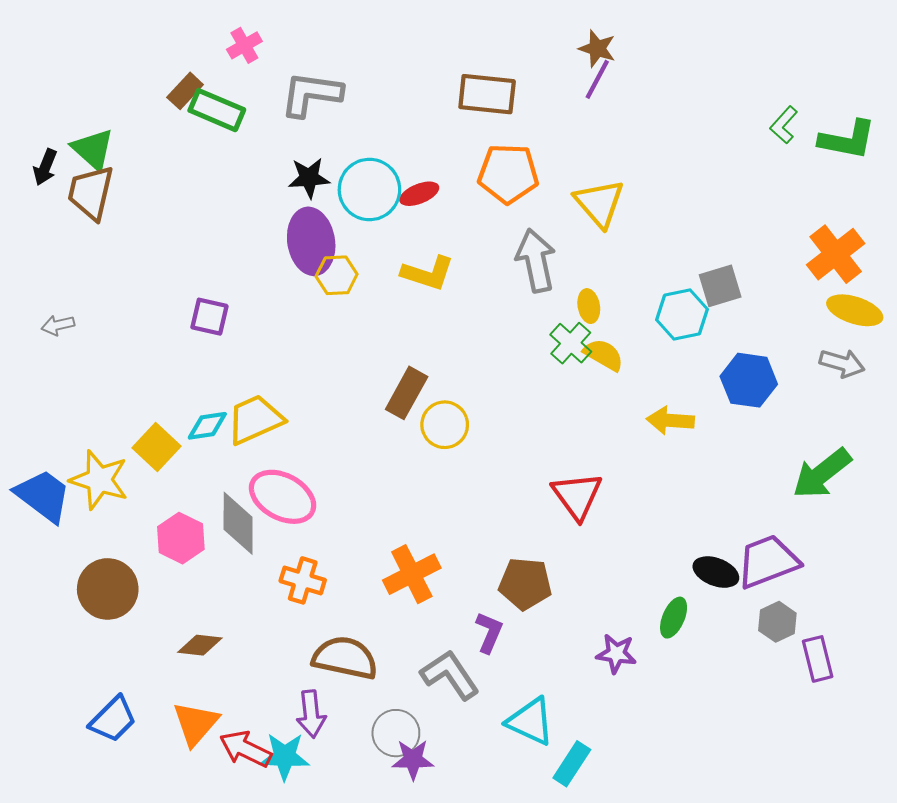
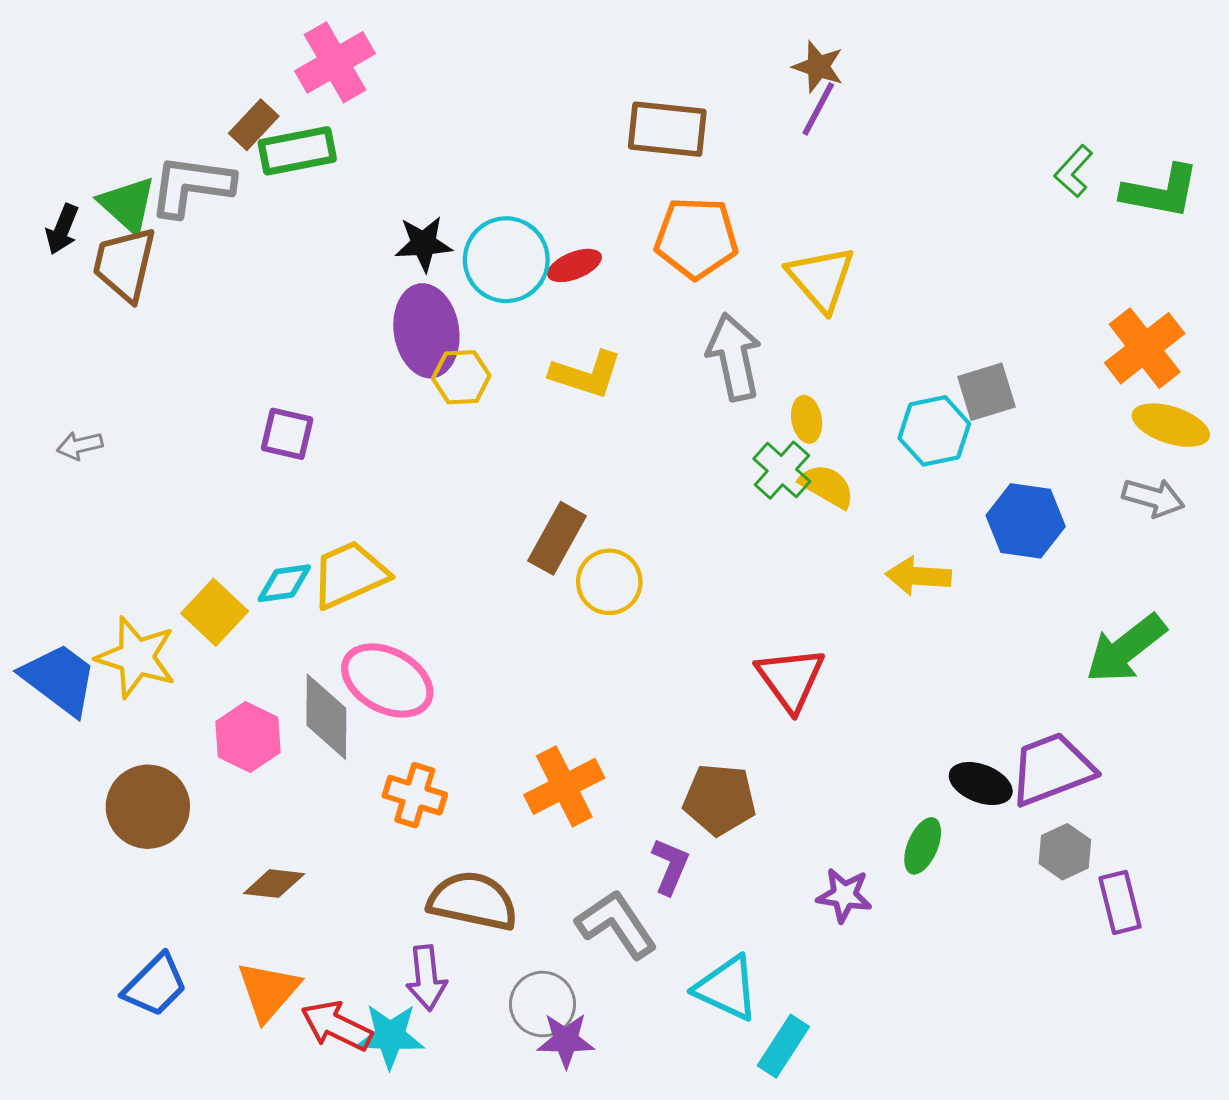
pink cross: (244, 45) -> (335, 62), size x1.6
gray L-shape: (311, 94) -> (191, 186), moved
green rectangle: (217, 110) -> (297, 151), turned -34

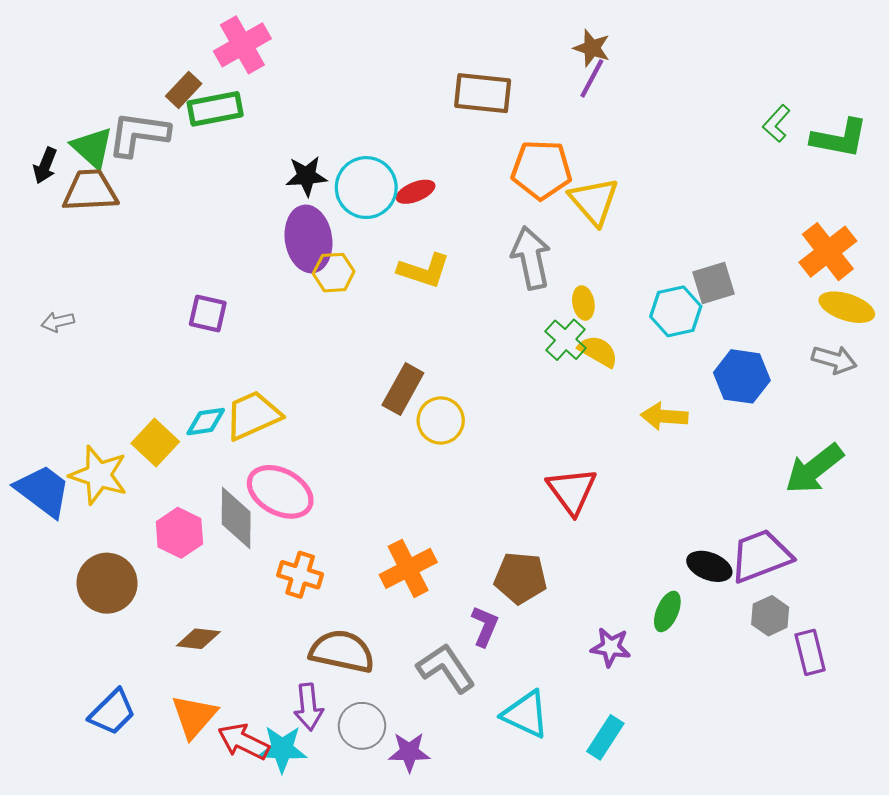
orange pentagon: (696, 238) -> (541, 170), moved
brown trapezoid: (125, 264) -> (90, 191), turned 74
gray circle: (543, 1004) -> (362, 726), moved
cyan rectangle: (783, 1046) -> (605, 737), moved

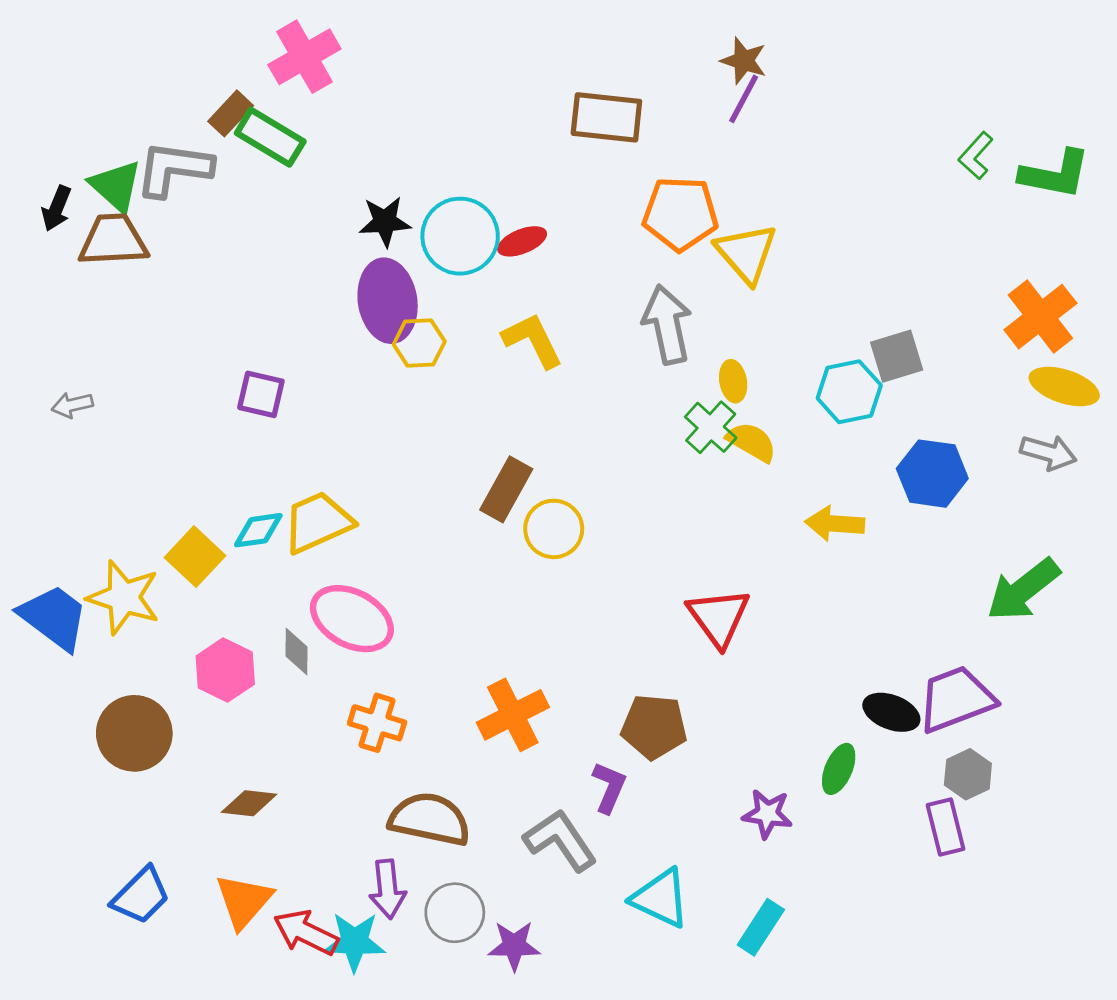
green rectangle: (215, 109) -> (270, 137), turned 42
yellow L-shape: (424, 270) -> (533, 340), turned -134
gray diamond: (236, 518) -> (297, 652), size x0.6
purple rectangle: (810, 652) -> (945, 827), moved

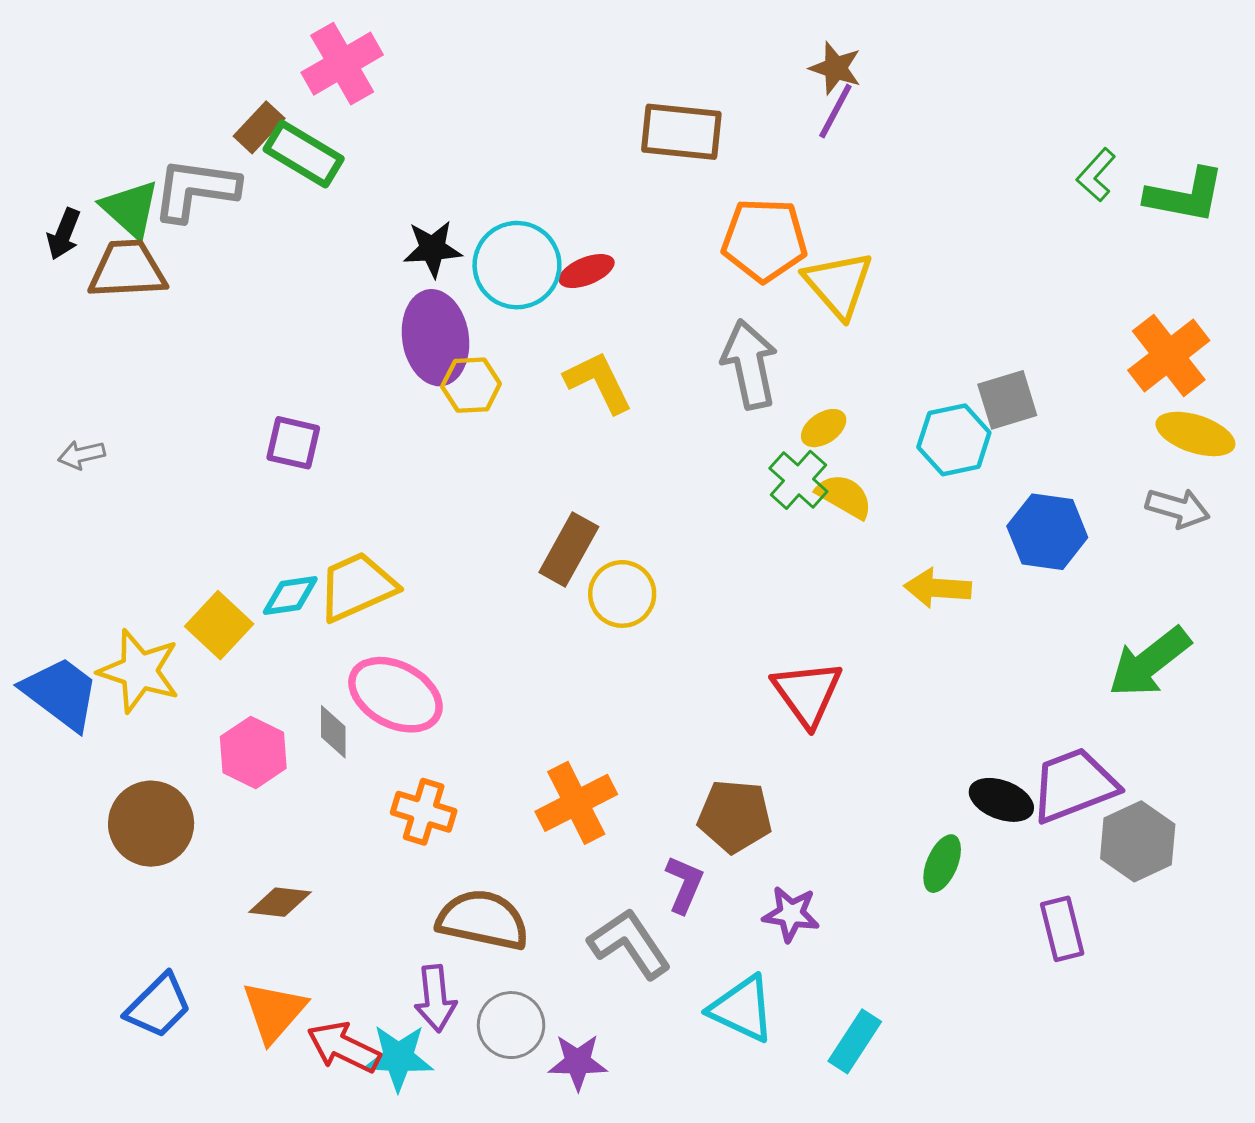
yellow ellipse: (733, 381) -> (824, 428), turned 66
gray hexagon: (968, 774) -> (1138, 841), moved, size x1.4
purple star: (767, 814) -> (791, 914), moved

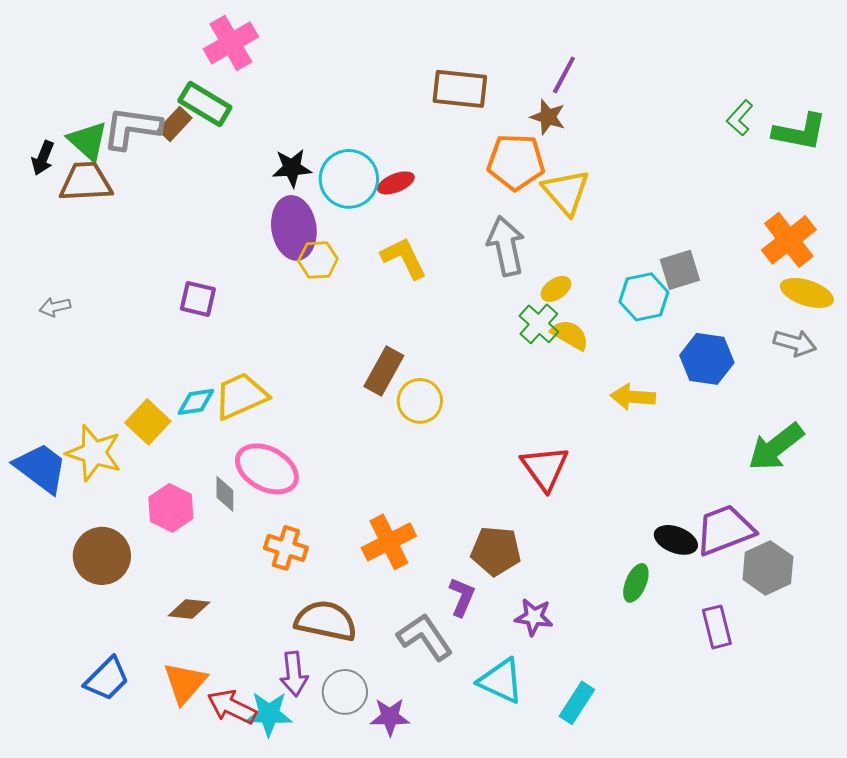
brown star: (835, 68) -> (548, 117), moved
brown rectangle: (259, 127) -> (175, 124), moved

